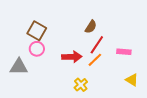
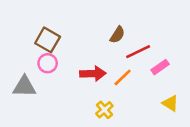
red line: (97, 45) -> (138, 52), moved, turned 30
pink rectangle: (124, 52) -> (160, 67), turned -40

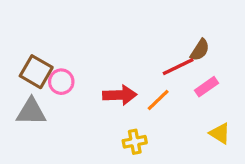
brown semicircle: (117, 35) -> (200, 50), moved
brown square: (48, 40) -> (36, 72), moved
yellow cross: (104, 110) -> (135, 142), turned 30

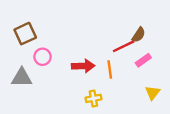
brown square: (36, 72) -> (25, 34), moved, turned 35
orange line: (158, 100) -> (110, 69), turned -54
yellow triangle: (220, 133) -> (153, 93), turned 35

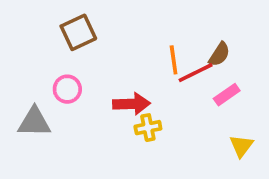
brown square: (25, 34) -> (78, 32), moved
orange line: (110, 69) -> (174, 60), moved
yellow cross: (93, 98) -> (148, 128), moved

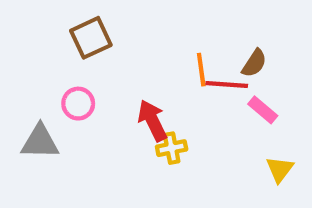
red line: (196, 73) -> (227, 84), turned 30
pink rectangle: (227, 95) -> (263, 110), turned 75
red arrow: (131, 104) -> (152, 121), turned -114

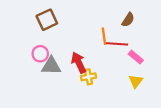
brown semicircle: (254, 63) -> (128, 20), moved
gray triangle: (40, 142) -> (51, 66), moved
yellow triangle: (280, 169) -> (136, 81), moved

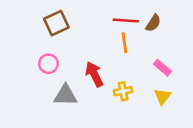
red line: (117, 44) -> (126, 21), moved
gray triangle: (51, 66) -> (65, 95), moved
yellow cross: (89, 77) -> (123, 91), moved

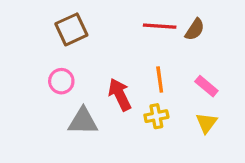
orange line: (124, 43) -> (160, 79), moved

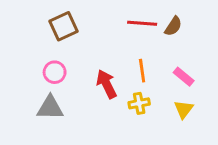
gray triangle: (83, 121) -> (50, 108), moved

